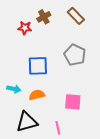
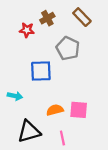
gray pentagon: (75, 55) -> (68, 48), moved
orange semicircle: (37, 95) -> (55, 110), moved

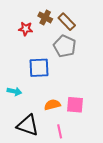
brown rectangle: (82, 17) -> (67, 22), moved
brown cross: (47, 18) -> (45, 17), turned -32
black triangle: (29, 132) -> (28, 125), turned 35

